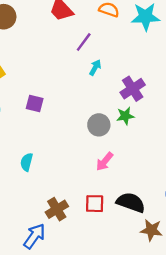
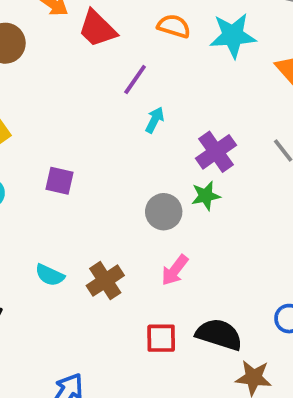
cyan semicircle: (27, 162) -> (50, 275), turned -78
brown cross: (57, 209) -> (105, 281), moved

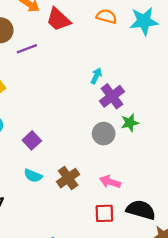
purple line: (135, 80) -> (27, 49), moved, turned 36
purple cross: (216, 152) -> (112, 96), moved
purple square: (60, 181) -> (32, 140), moved, turned 36
pink arrow: (175, 270) -> (110, 182), moved, turned 72

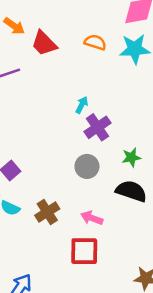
green star: (130, 123) -> (131, 157), moved
black semicircle: (141, 210) -> (131, 191), moved
red square: (104, 213) -> (84, 251), size x1.4

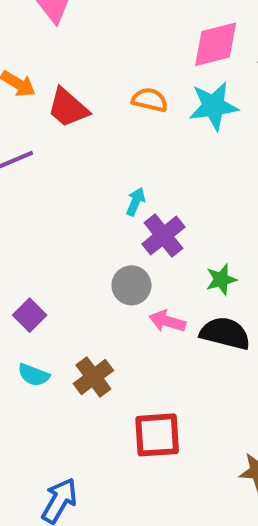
gray circle: (87, 166) -> (131, 285), moved
pink arrow: (92, 218) -> (167, 321), moved

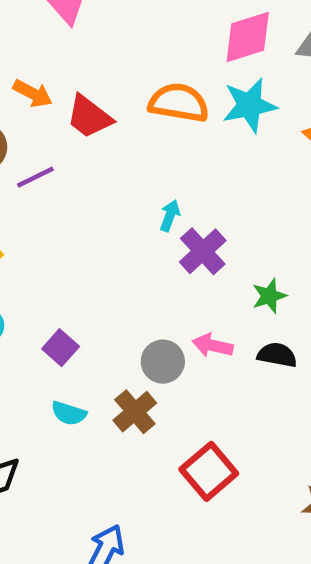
orange semicircle: (150, 100) -> (179, 103), size x1.5
gray circle: (131, 285) -> (163, 362), moved
black semicircle: (225, 333) -> (277, 355), size x0.7
red square: (157, 435) -> (209, 471), turned -33

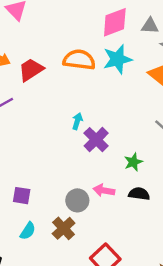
red trapezoid: (89, 117) -> (31, 70), turned 112
purple square: (61, 348) -> (22, 196), turned -30
cyan semicircle: (69, 413) -> (28, 231), turned -72

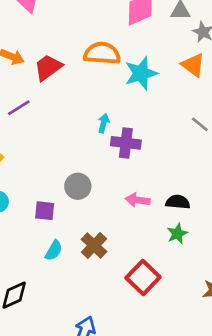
cyan star: (118, 59) -> (141, 73), moved
purple cross: (96, 140) -> (126, 143), turned -35
green star: (133, 162) -> (177, 234), moved
gray circle: (77, 200) -> (78, 186), moved

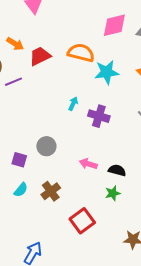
purple cross: (126, 143) -> (99, 116), moved

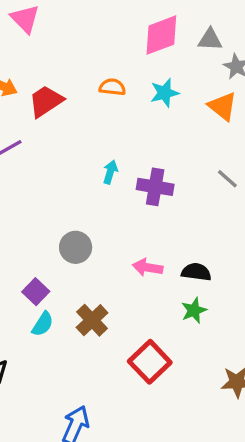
orange semicircle: (81, 53) -> (112, 87), size x0.6
cyan star: (107, 72) -> (165, 93), moved, size x0.7
purple square: (19, 160) -> (36, 292), moved, turned 35

